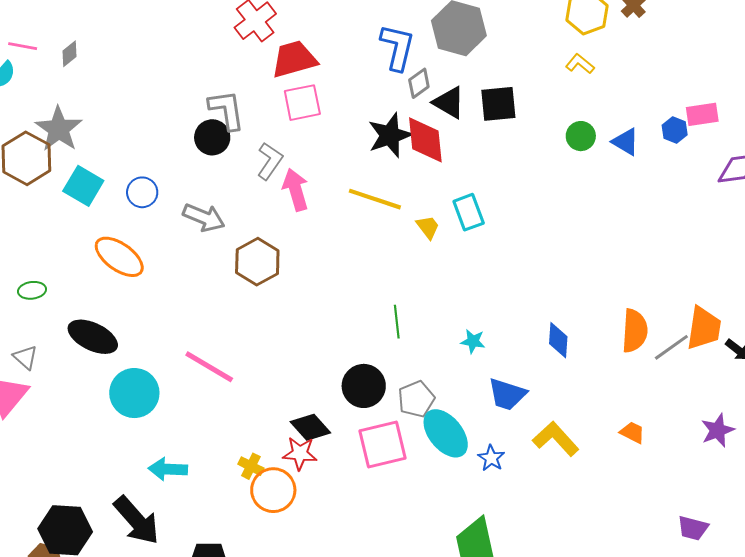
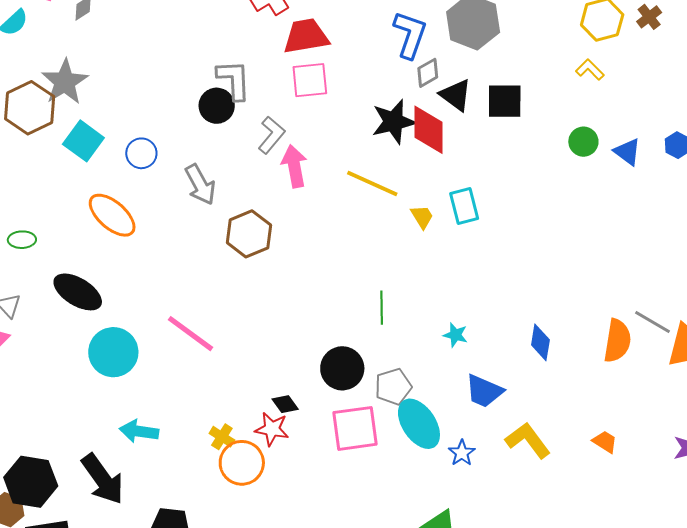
gray arrow: (204, 218) -> (200, 185), turned 33
gray line: (671, 347) -> (653, 322), moved, turned 60
black diamond: (310, 427) -> (285, 404), size x0.7

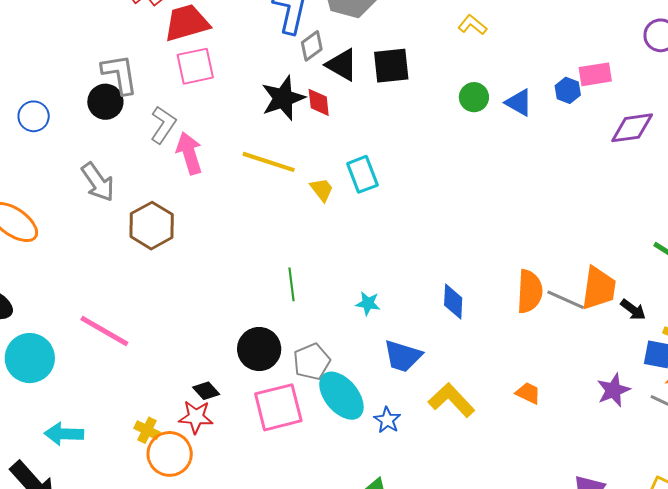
red diamond: (429, 130) -> (319, 102), size x0.6
blue circle: (141, 153) -> (34, 116), moved
gray line: (653, 322) -> (566, 300), moved

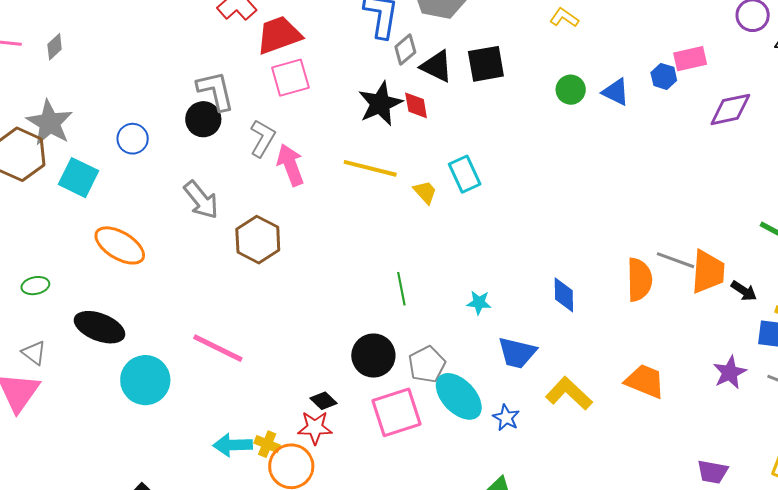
gray line: (566, 300) -> (676, 260), moved
orange trapezoid: (528, 393) -> (645, 381), size x1.6
cyan arrow: (64, 434) -> (233, 445), moved

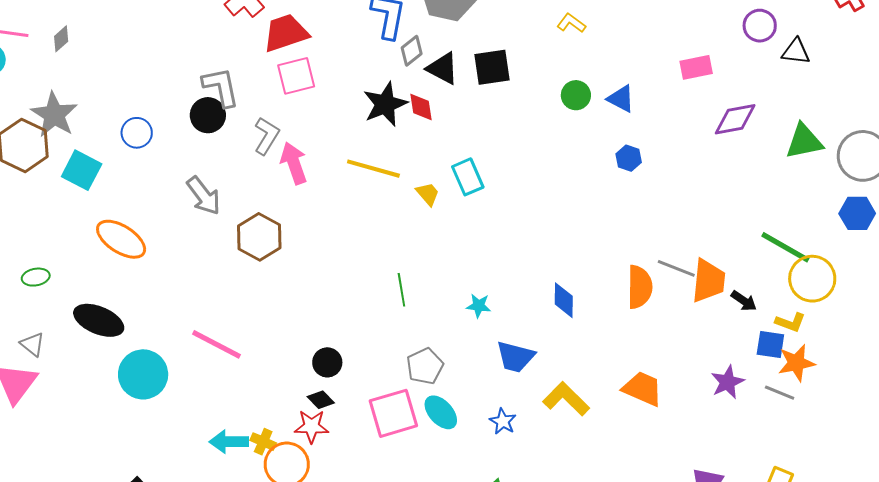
blue hexagon: (664, 76) -> (629, 158), moved
black circle: (373, 356) -> (327, 362), moved, size x0.7
cyan ellipse: (459, 396) -> (441, 412), moved, size x0.7

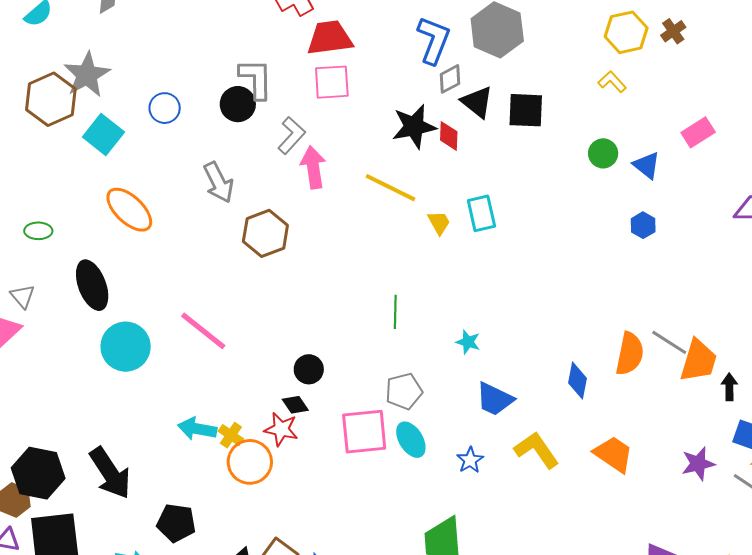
pink rectangle: (696, 67) -> (698, 132), moved, turned -32
blue diamond: (564, 300) -> (578, 381), moved
black arrow: (744, 301) -> (729, 387), turned -136
black ellipse: (99, 320) -> (92, 285), turned 36

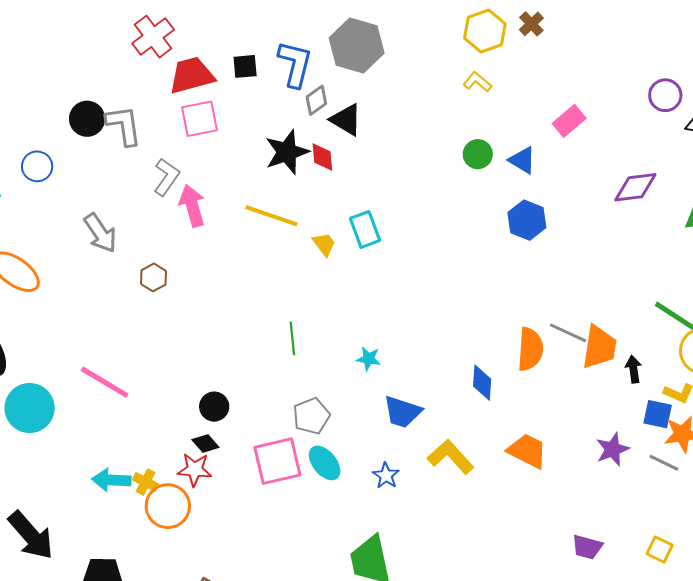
black circle: (238, 104) -> (87, 119), moved
black square: (526, 110) -> (245, 66), moved, size x0.7
blue hexagon: (643, 225) -> (527, 220), size x1.5
brown hexagon: (265, 233) -> (153, 277), size x0.6

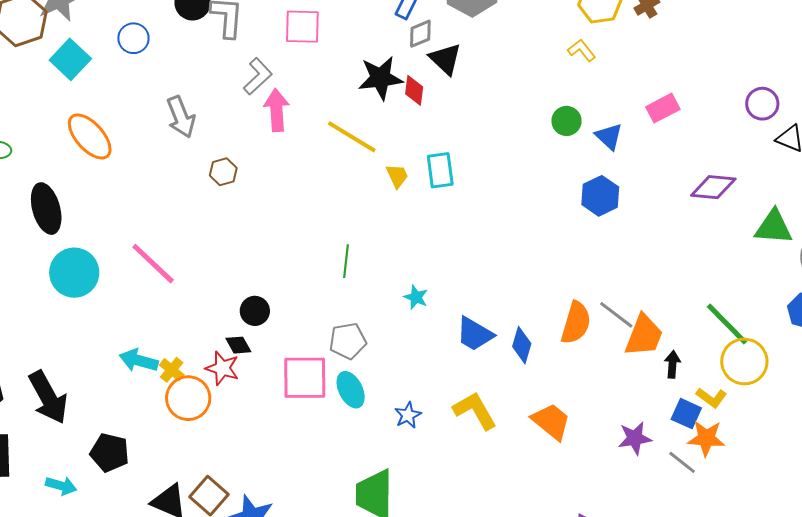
blue trapezoid: (402, 412) -> (475, 334), moved

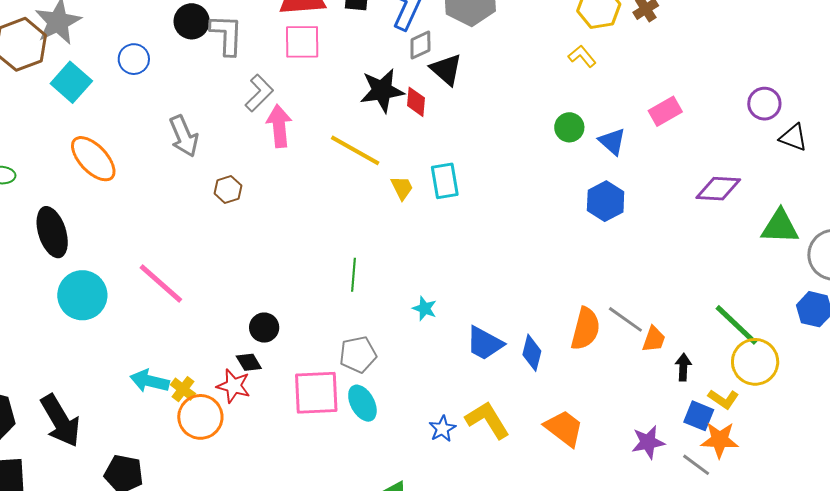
orange trapezoid: (644, 336) -> (654, 339), size x0.6
blue star: (408, 415) -> (442, 429), moved

